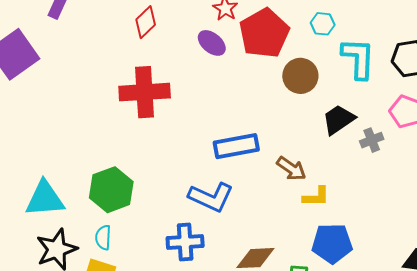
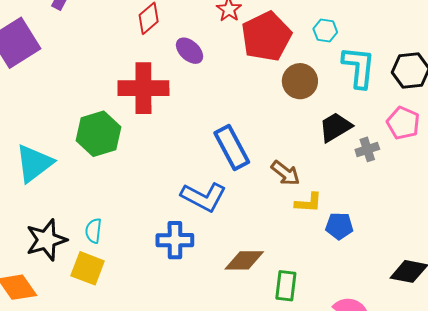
purple ellipse: (212, 43) -> (189, 51), moved
blue rectangle: (236, 146) -> (232, 148), turned 69
green hexagon: (111, 190) -> (98, 134), moved
cyan triangle: (45, 199) -> (34, 163), moved, turned -36
blue pentagon: (332, 243) -> (339, 226), moved, size x0.7

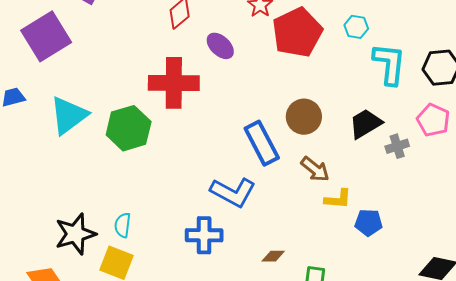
brown circle: (300, 81) -> (304, 117), moved
cyan triangle: (34, 163) -> (69, 115), moved
brown diamond: (244, 260) -> (273, 256), size x0.6

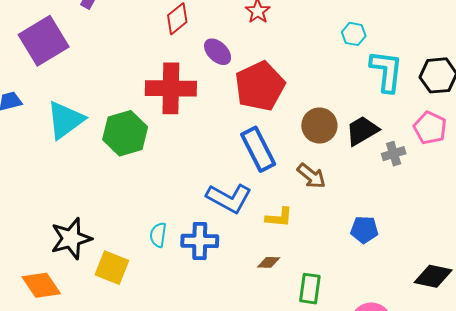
red pentagon: (297, 32) -> (260, 86), moved
brown circle: (304, 117) -> (319, 126), moved
yellow L-shape: (338, 199) -> (279, 217), moved
cyan semicircle: (123, 225) -> (158, 235), moved

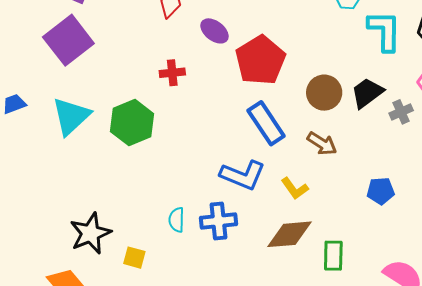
purple square: (44, 41) -> (68, 40), moved
red cross: (171, 88) -> (172, 73), size x0.5
yellow L-shape: (279, 217) -> (295, 188), turned 56
brown diamond: (269, 262) -> (289, 234), size x2.0
yellow square: (112, 268) -> (134, 258), size x0.7

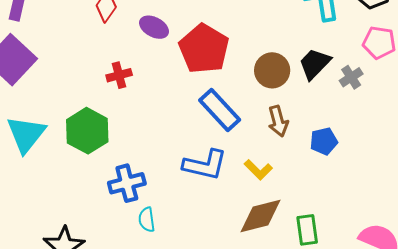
brown arrow: (322, 144) -> (278, 121), turned 52
blue pentagon: (381, 191) -> (324, 141), moved
blue cross: (219, 221) -> (127, 183), moved

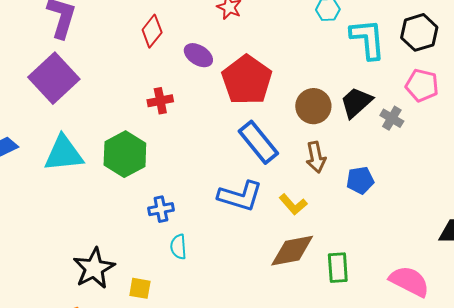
gray cross: (351, 77) -> (392, 118), turned -30
cyan triangle: (26, 134) -> (64, 154), turned 42
blue cross: (127, 183) -> (161, 209), size x0.7

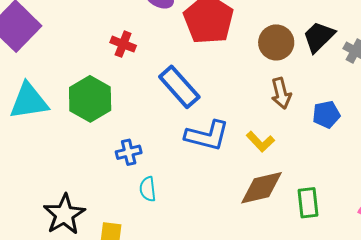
red cross: (160, 101) -> (123, 44), turned 35
blue rectangle: (258, 142) -> (179, 87), moved

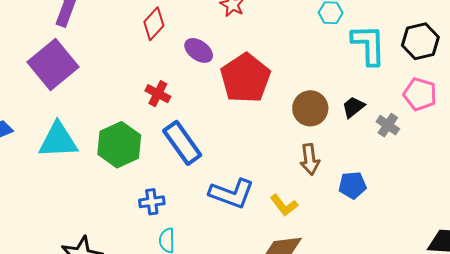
black trapezoid: (319, 37) -> (353, 107), size x0.7
blue rectangle: (179, 87) -> (182, 143), moved

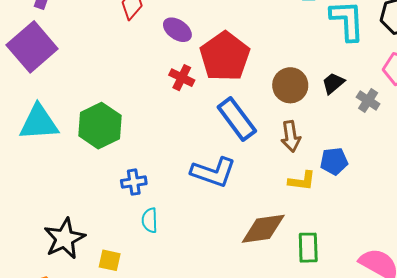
red cross: (158, 94) -> (182, 78), moved
blue rectangle: (182, 143) -> (237, 119), moved
yellow L-shape: (284, 205) -> (302, 181), moved, turned -44

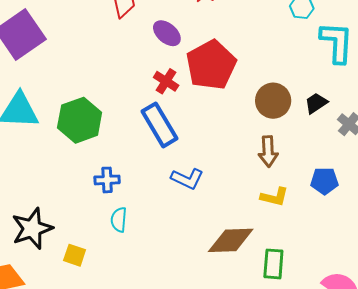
blue rectangle: (237, 119) -> (159, 125), moved
blue pentagon: (334, 161) -> (324, 181), moved
blue L-shape: (213, 172) -> (187, 179), size x0.7

